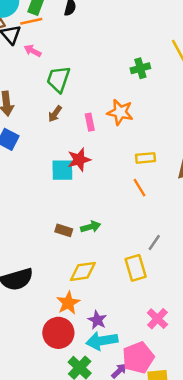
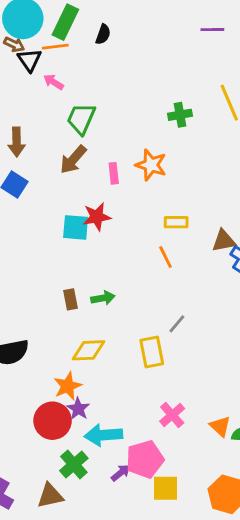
brown arrow: (55, 114) -> (73, 159), size x1.5
brown rectangle: (64, 230) -> (70, 299), turned 56
purple star: (97, 320) -> (78, 409), moved

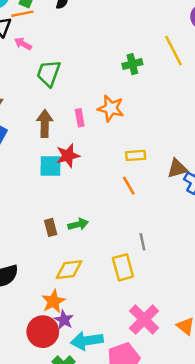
brown arrow: (73, 159) -> (45, 124), moved, turned 144
gray line: (177, 324) -> (142, 242), turned -48
pink cross: (172, 415) -> (144, 319), size x1.4

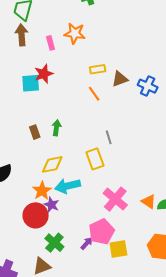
brown arrow: (45, 124) -> (22, 35), moved
brown triangle: (177, 168) -> (120, 79), moved
green arrow: (78, 224) -> (56, 128), turned -63
cyan arrow: (87, 341) -> (68, 186), moved

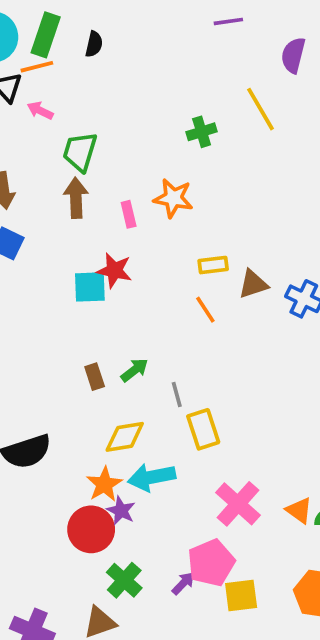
red star: (44, 74) -> (114, 270), turned 30
green arrow: (56, 128) -> (134, 370), turned 42
gray line: (109, 137) -> (177, 394), moved

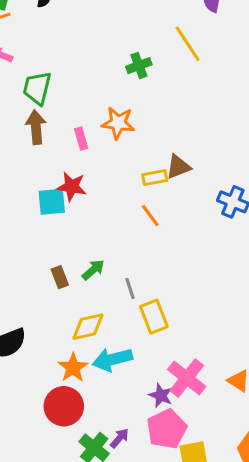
brown triangle: (253, 284) -> (178, 167), moved
purple star: (121, 511) -> (161, 395), moved
purple arrow: (183, 583) -> (119, 438), moved

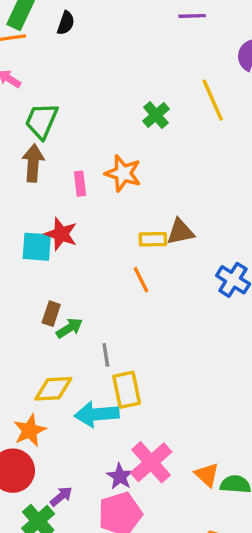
green cross: (139, 66) -> (156, 115), turned -30
brown rectangle: (60, 277) -> (51, 314), moved, turned 30
cyan arrow: (112, 359) -> (97, 414), moved
purple arrow: (119, 438) -> (61, 496), moved

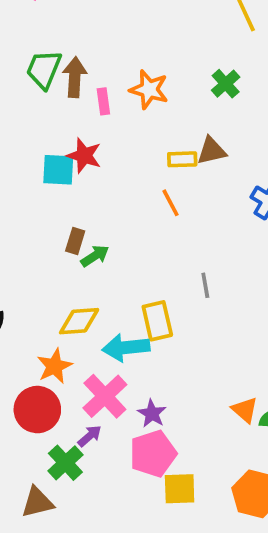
green cross: (156, 115) -> (226, 84), moved
green trapezoid: (42, 121) -> (44, 69), moved
brown arrow: (33, 163) -> (75, 77), moved
gray line: (106, 355) -> (205, 285), moved
pink cross: (151, 462) -> (105, 396), moved

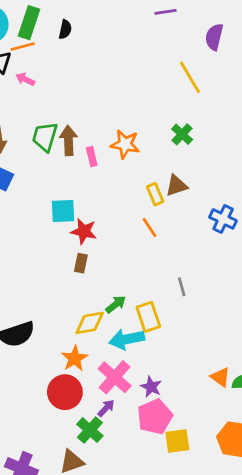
red star: (84, 156) -> (84, 231), moved
yellow rectangle: (182, 159) -> (155, 194), turned 75
green arrow: (95, 256) -> (116, 304), moved

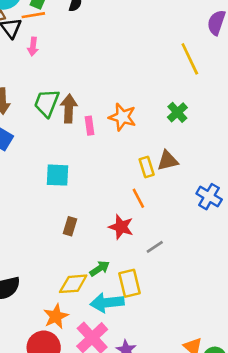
pink arrow: (25, 79) -> (33, 47), turned -114
red star: (84, 231) -> (121, 227), moved
gray line: (182, 287) -> (155, 247), moved, turned 66

